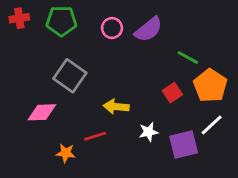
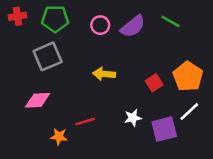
green line: (188, 58) -> (170, 21), moved
gray square: (70, 76) -> (48, 56), moved, turned 32
yellow arrow: (116, 107) -> (104, 74), moved

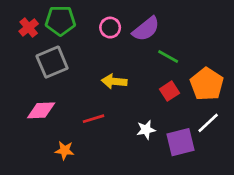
red cross: (18, 16) -> (29, 28), moved, turned -30
green line: (170, 21) -> (168, 57), moved
red line: (85, 122) -> (94, 119), moved

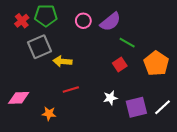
yellow arrow: (114, 81) -> (62, 61), moved
red square: (169, 91) -> (120, 65), moved
pink diamond: (41, 110) -> (19, 98), moved
white line: (208, 123) -> (162, 107), moved

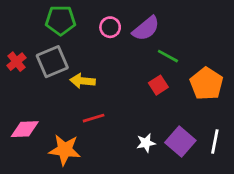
red cross: (22, 21) -> (16, 62), moved
white star: (110, 98) -> (146, 143), moved
purple square: (136, 107) -> (180, 142), turned -35
white line: (162, 107) -> (215, 142), turned -36
orange star: (49, 113) -> (65, 150), size x1.6

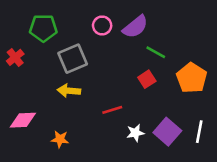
green pentagon: (61, 20) -> (43, 28), moved
gray square: (52, 62) -> (73, 59), moved
yellow arrow: (83, 81) -> (69, 91), moved
red line: (94, 118) -> (112, 110), moved
orange star: (65, 150) -> (60, 139), size x0.6

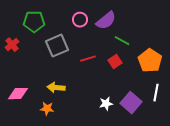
yellow arrow: (69, 91) -> (56, 88), moved
red line: (112, 110) -> (88, 59), moved
white line: (199, 132) -> (156, 93), moved

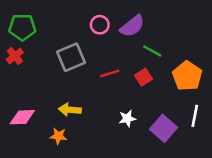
green pentagon: (34, 22) -> (22, 27), moved
white star: (106, 104) -> (127, 118), moved

